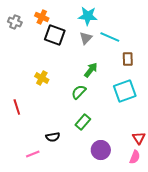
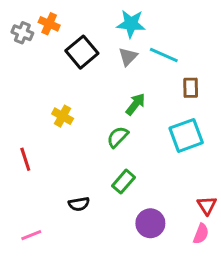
orange cross: (42, 17) -> (49, 24), moved
black square: (55, 35) -> (82, 52), turned 30
pink line: (33, 154) -> (31, 235), moved

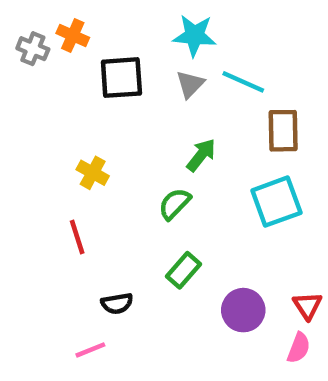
black square: (82, 52) -> (121, 78), turned 36
brown rectangle: (191, 88) -> (283, 131), size x1.4
red line: (25, 159) -> (77, 237), moved
purple circle: (150, 223) -> (243, 310), moved
pink line: (31, 235) -> (90, 350), moved

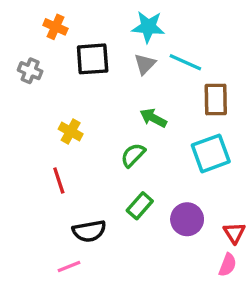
gray cross: (33, 49) -> (30, 71), moved
green arrow: (201, 155) -> (153, 118), turned -100
black semicircle: (117, 303) -> (89, 231), size x1.4
purple circle: (243, 310) -> (187, 219), moved

